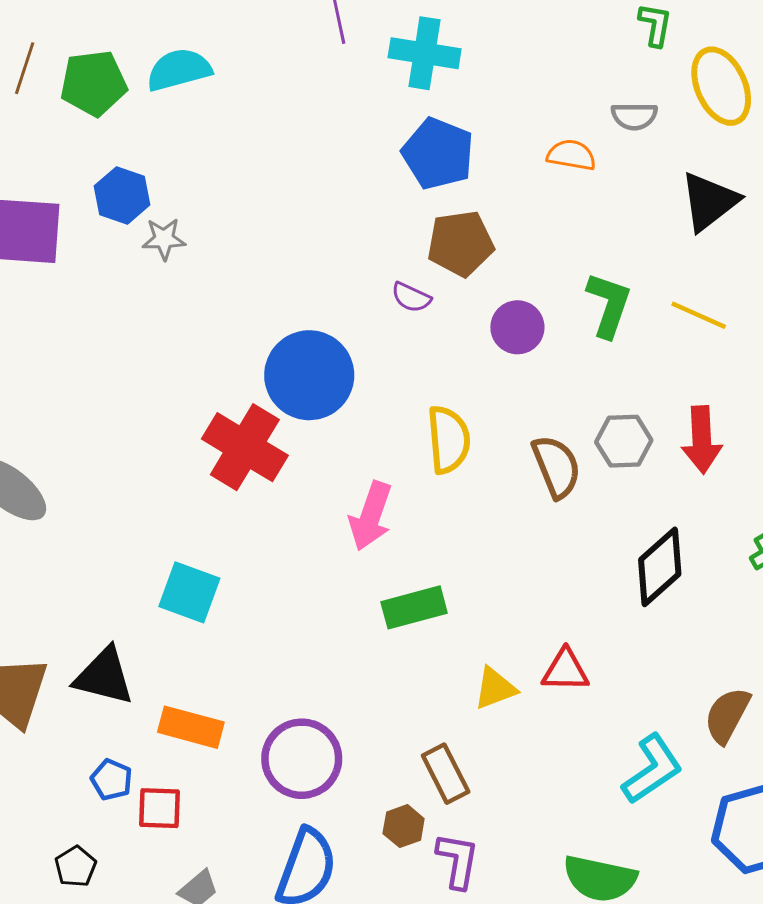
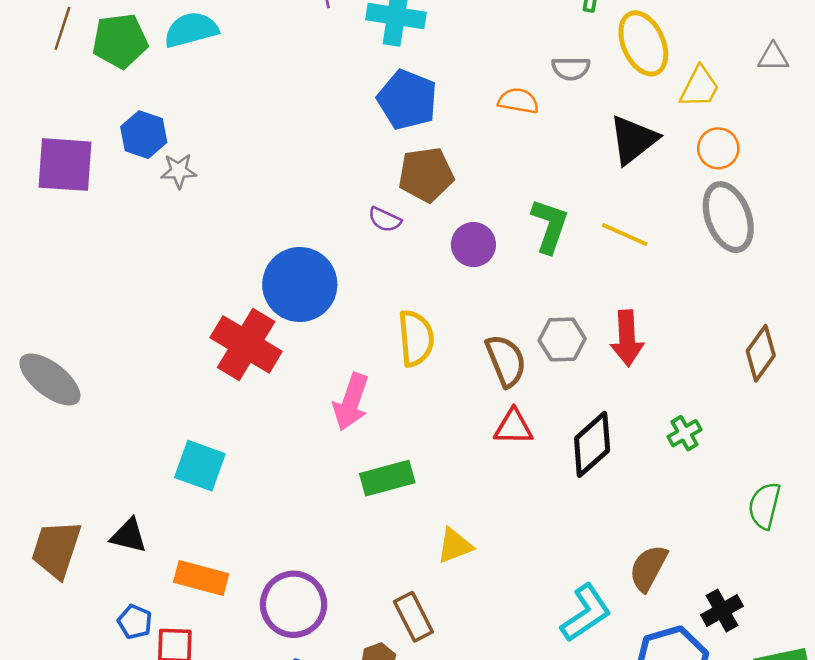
red triangle: (565, 670) -> (513, 427), moved
black triangle: (104, 676) -> (129, 536), size x0.7

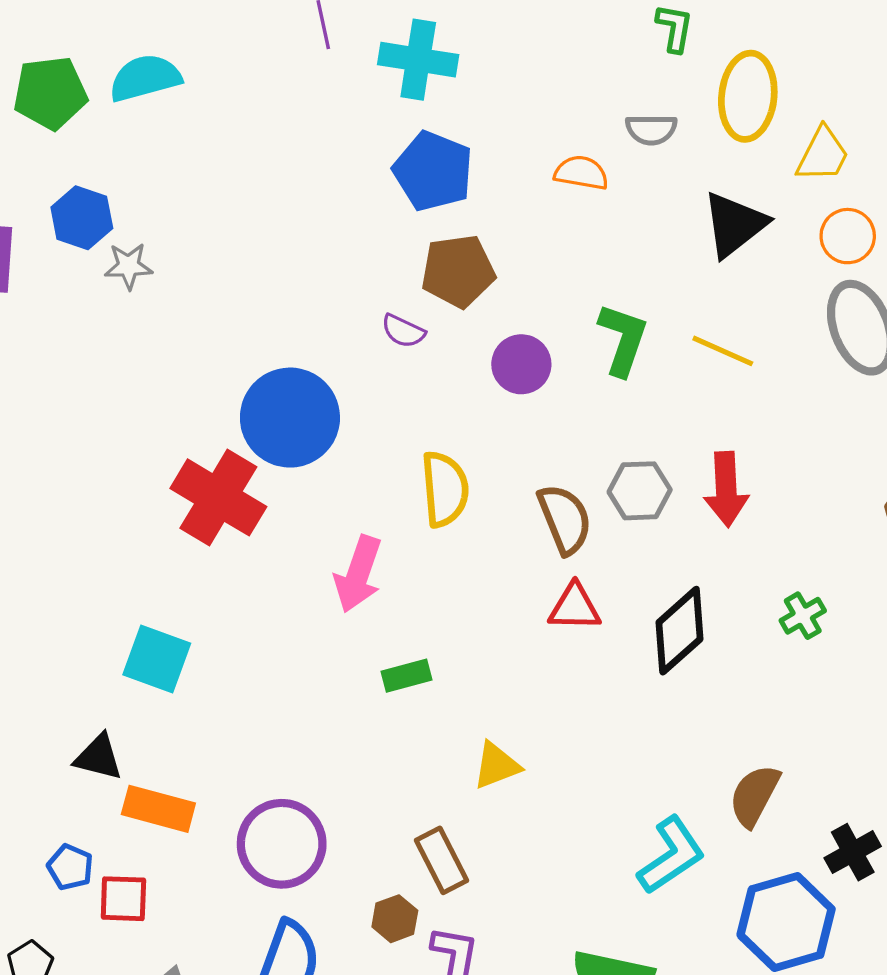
yellow ellipse: (643, 43) -> (748, 96), turned 30
green rectangle: (387, 478) -> (407, 676), size x0.7
black triangle: (129, 536) -> (98, 757), moved

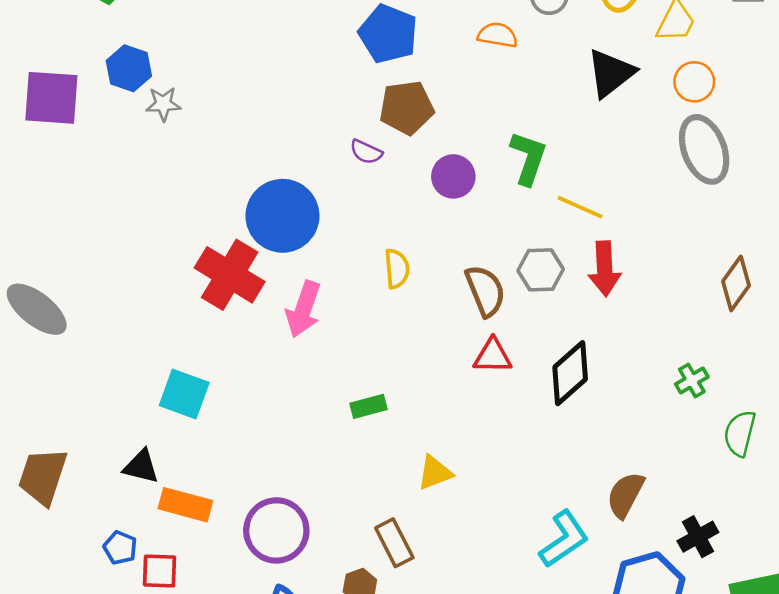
yellow line: (723, 351) -> (580, 207), moved
yellow semicircle: (445, 489) -> (397, 269), size x0.7
pink arrow: (358, 574) -> (303, 309), moved
green cross: (803, 616) -> (692, 380), moved

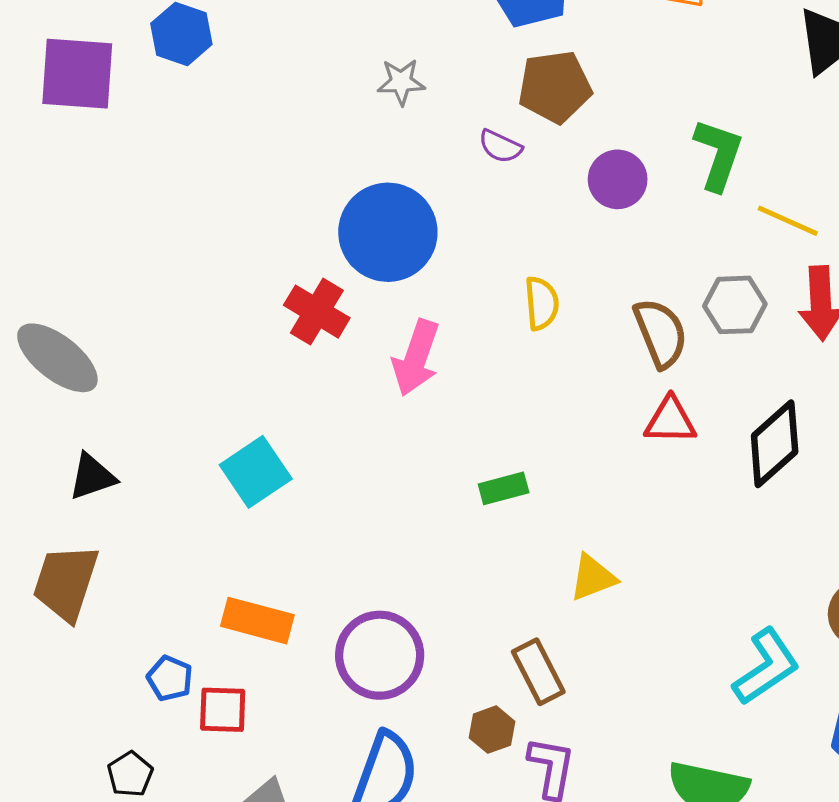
gray star: (163, 104) -> (401, 82), moved
red cross: (230, 275) -> (317, 312), size x0.7
cyan square: (184, 394) -> (256, 472), turned 36
black triangle: (141, 467) -> (92, 477), moved, turned -33

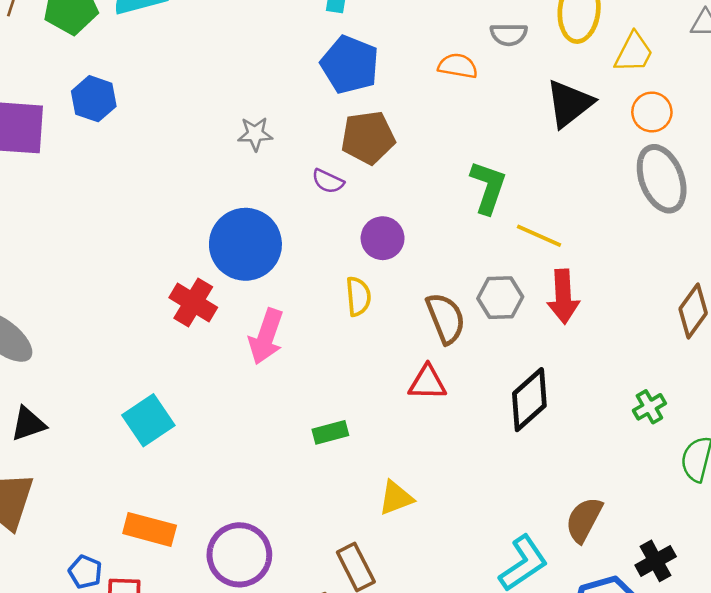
purple circle: (618, 179) -> (383, 238), moved
red triangle: (670, 421) -> (427, 383), moved

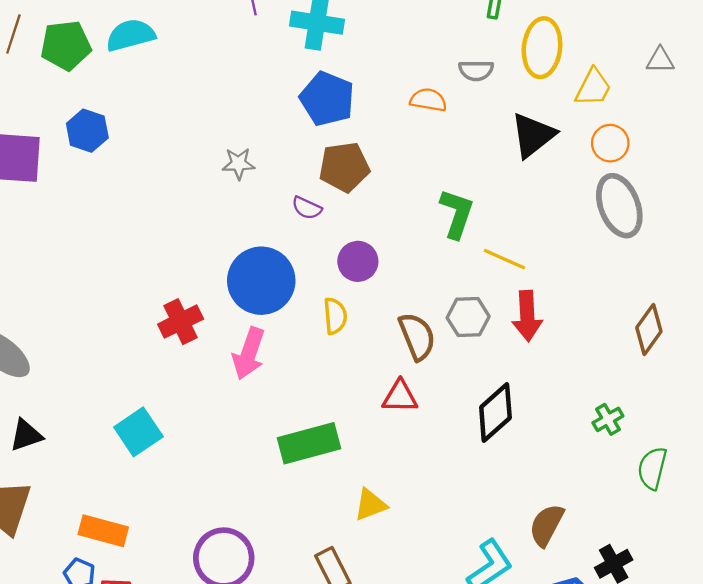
blue circle: (245, 244) -> (261, 281), moved
red cross: (193, 303) -> (181, 322), turned 33
green rectangle: (330, 432) -> (309, 443), size x1.8
orange rectangle: (150, 529) -> (103, 531), moved

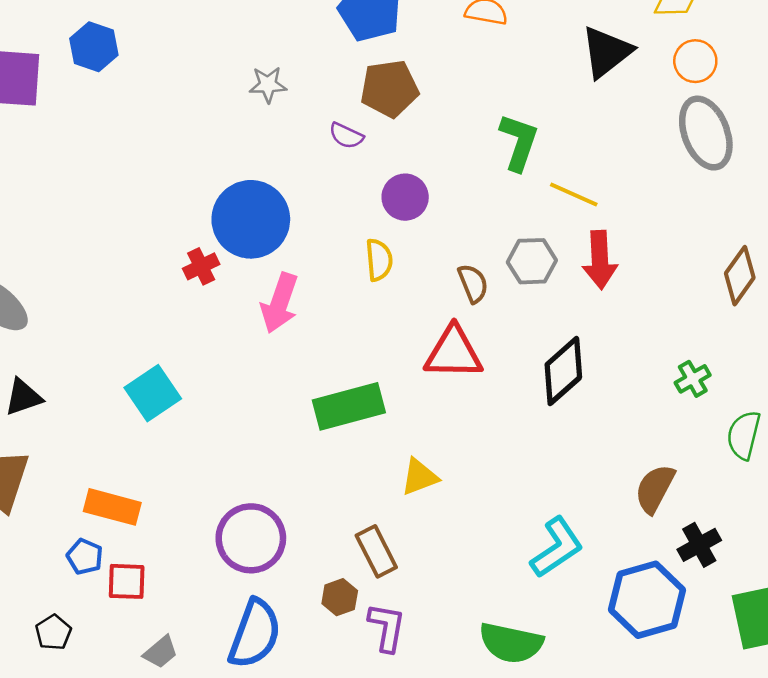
blue circle: (261, 281) -> (251, 219), moved
red cross: (181, 322) -> (201, 266), size x0.7
brown semicircle: (417, 336) -> (473, 283), size x0.7
red triangle: (400, 397) -> (453, 353), size x1.4
brown semicircle: (547, 525) -> (655, 489), moved

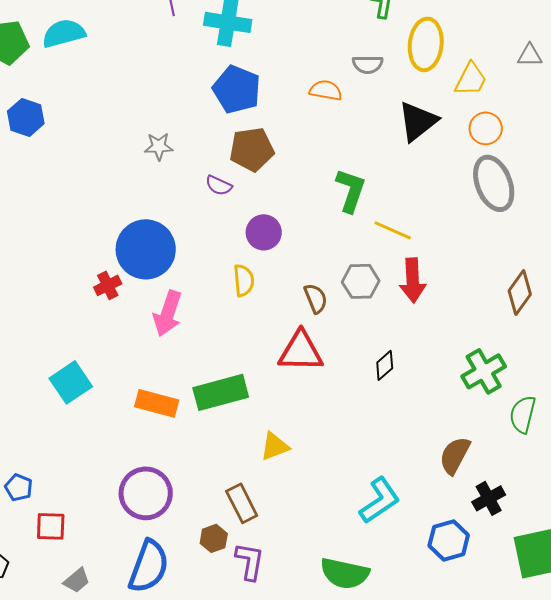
black diamond: (563, 371) -> (385, 365), size x0.6
green cross: (693, 379) -> (484, 371), size x1.6
orange rectangle: (112, 507) -> (157, 403), moved
blue pentagon: (85, 557) -> (19, 487), moved
blue hexagon: (647, 600) -> (449, 540), size x0.7

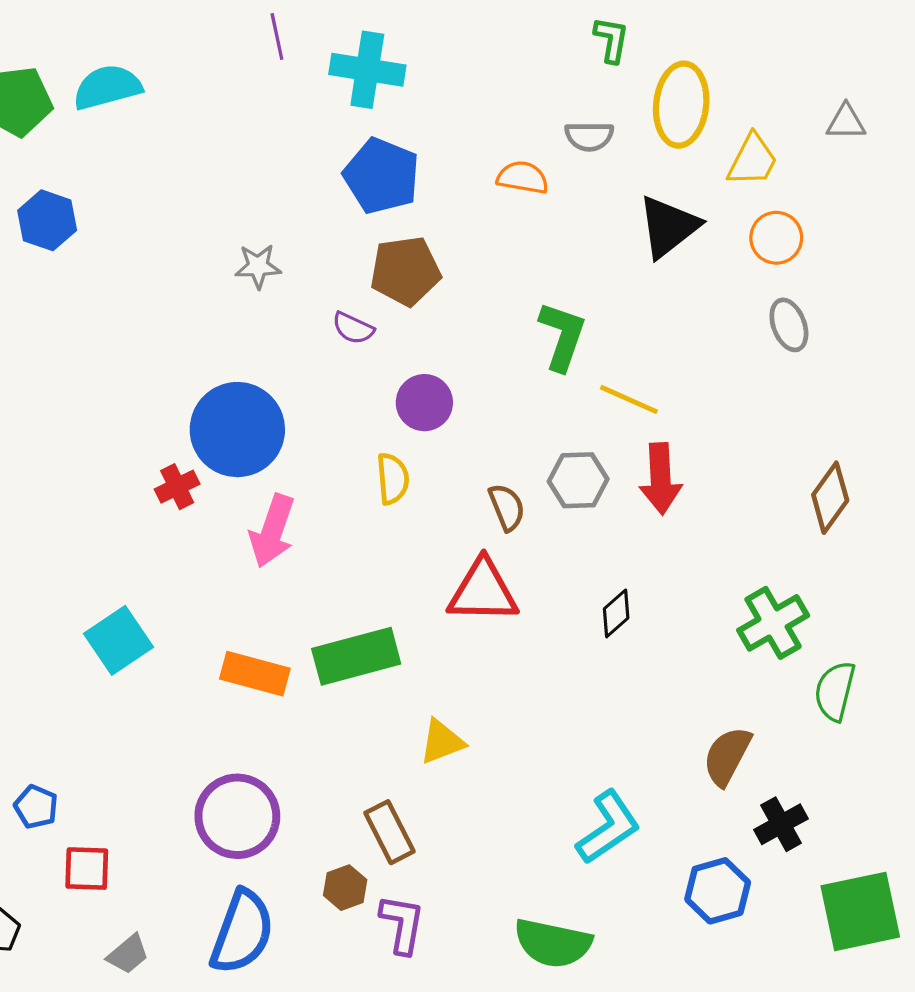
gray ellipse: (494, 183) -> (789, 325), size x0.6

